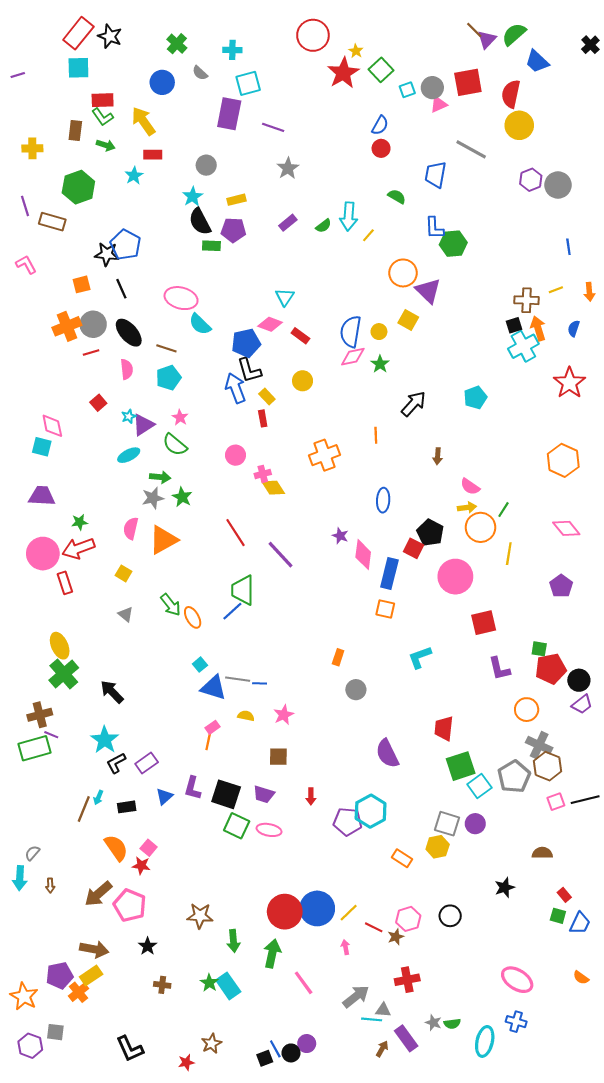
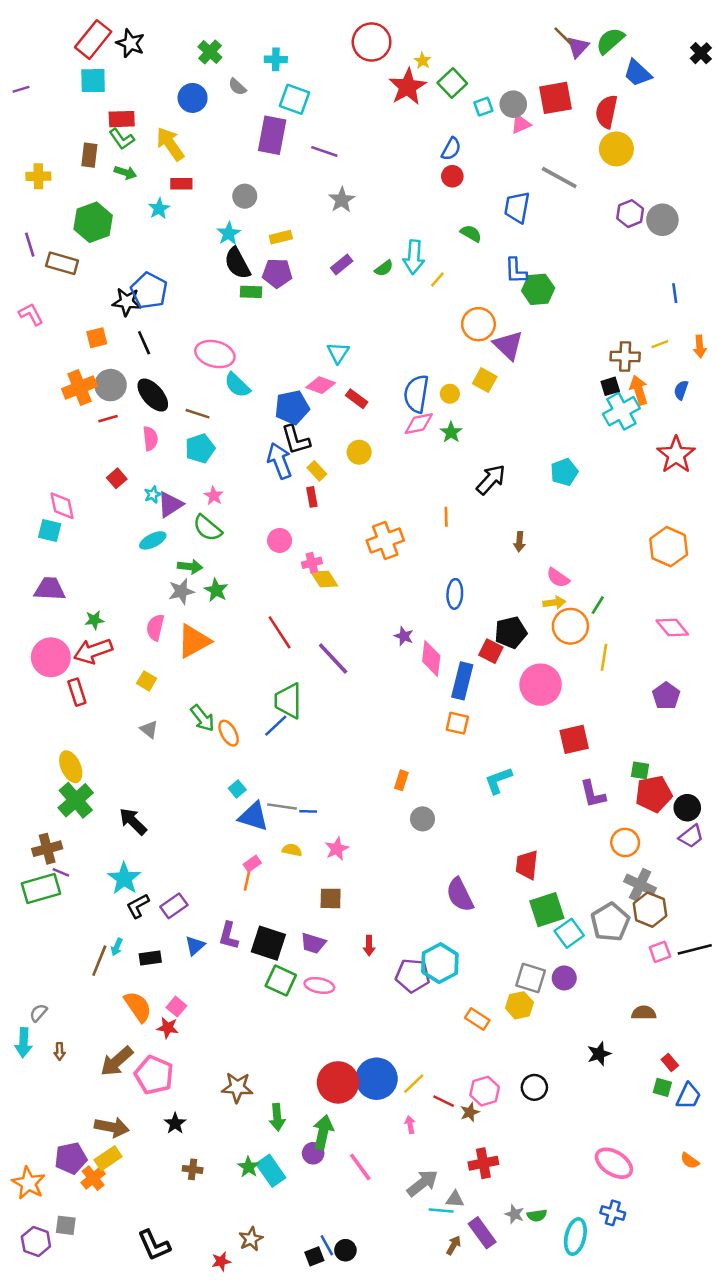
cyan square: (248, 83) -> (294, 99), turned 35
black pentagon: (430, 533) -> (511, 632), turned 30
purple circle: (307, 1044) -> (313, 1153), moved

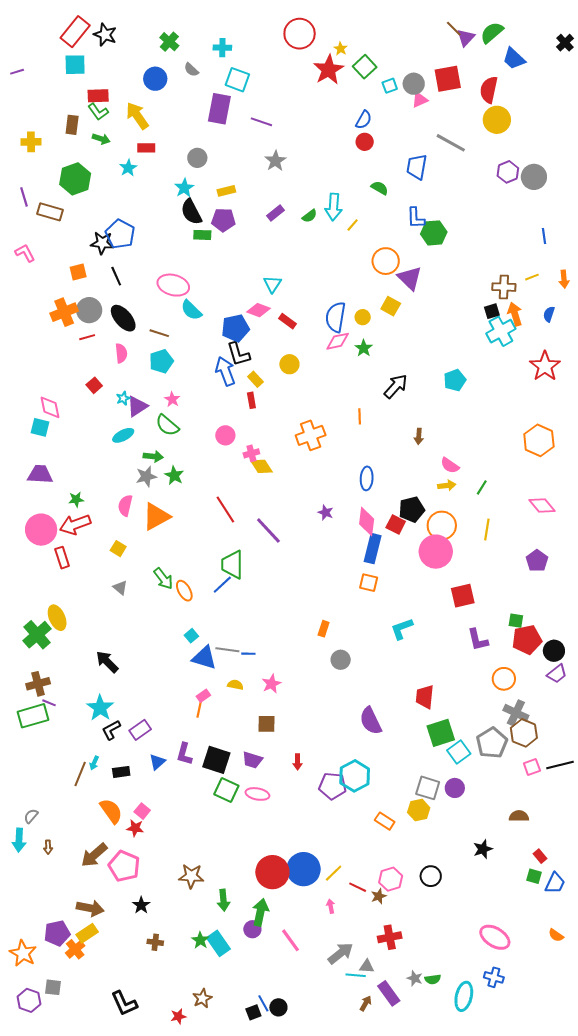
orange circle: (570, 626) -> (442, 526), moved
pink diamond: (431, 659) -> (367, 522), moved
green cross: (76, 800) -> (37, 635), moved

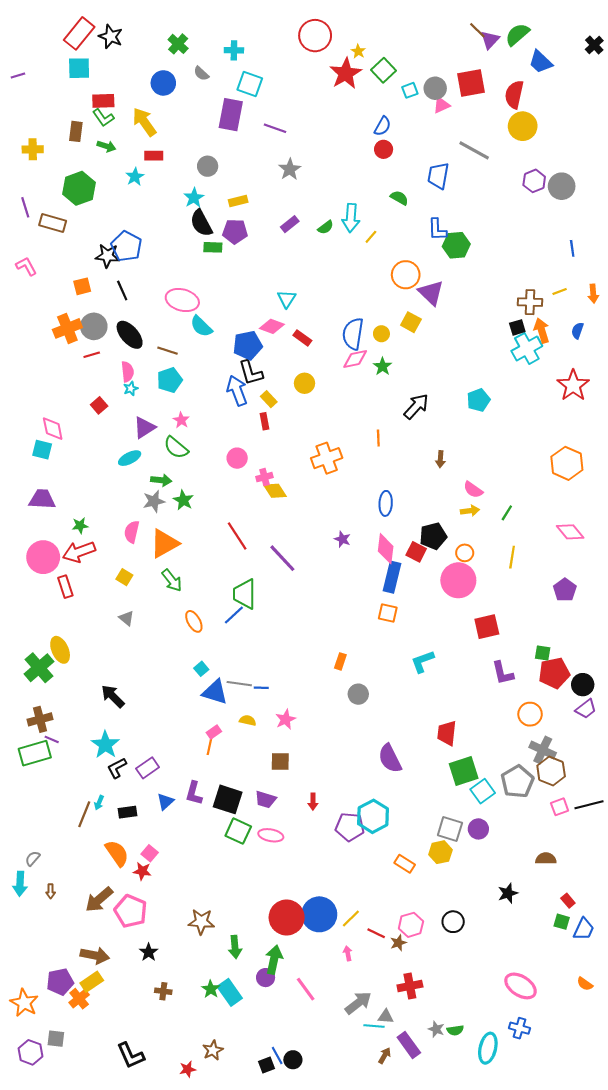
cyan star: (123, 398) -> (131, 389), moved
orange circle: (442, 526) -> (465, 553), size x0.6
green arrow: (163, 579) -> (172, 580), moved

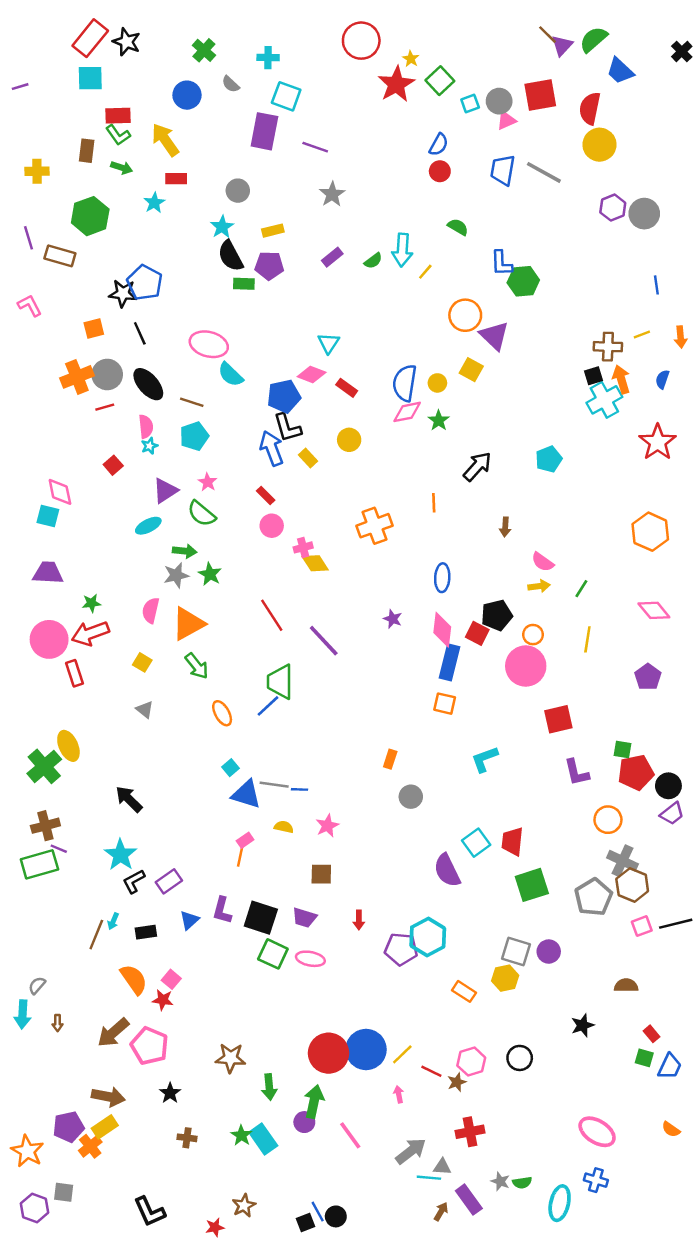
blue trapezoid: (438, 176) -> (503, 170), moved
red rectangle: (264, 421) -> (266, 495), moved, turned -35
cyan square: (483, 791) -> (476, 843), moved

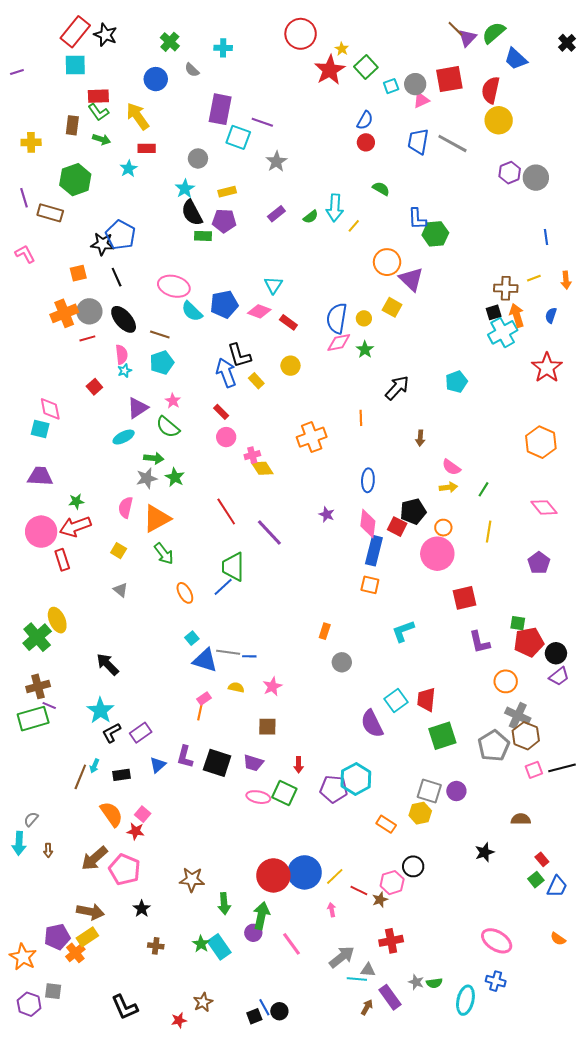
cyan square: (286, 96) -> (238, 137), moved
blue pentagon: (284, 396) -> (224, 304), moved
green square: (273, 954) -> (284, 793), moved
black circle: (520, 1058) -> (413, 866), moved
green square: (644, 1058) -> (536, 880), turned 35

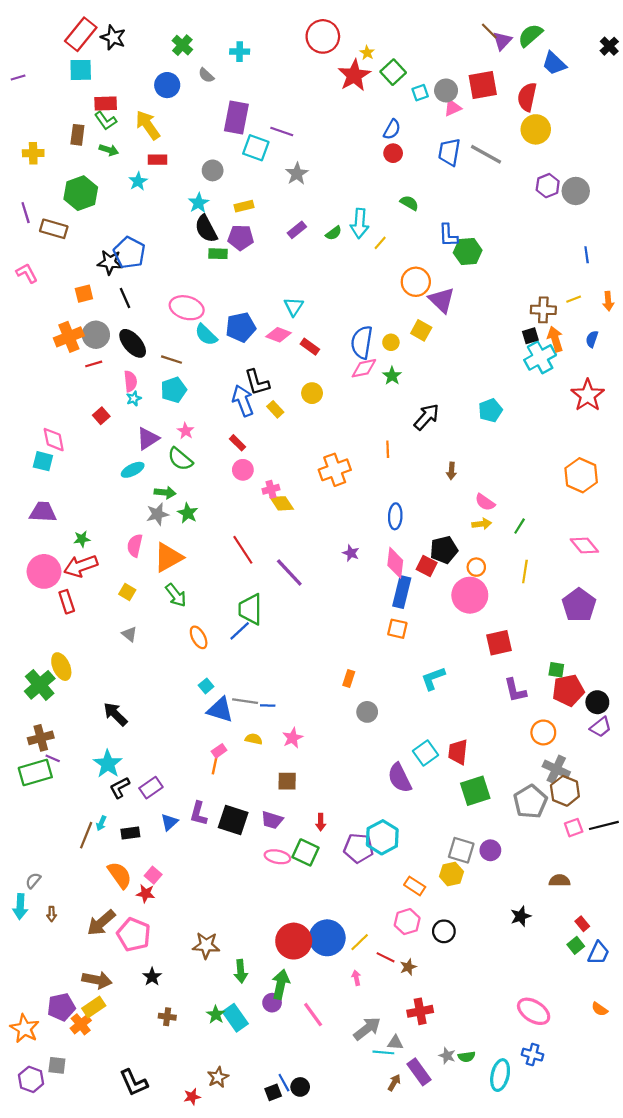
purple pentagon: (539, 563) -> (579, 605), size x1.4
pink hexagon: (392, 883) -> (407, 922), moved

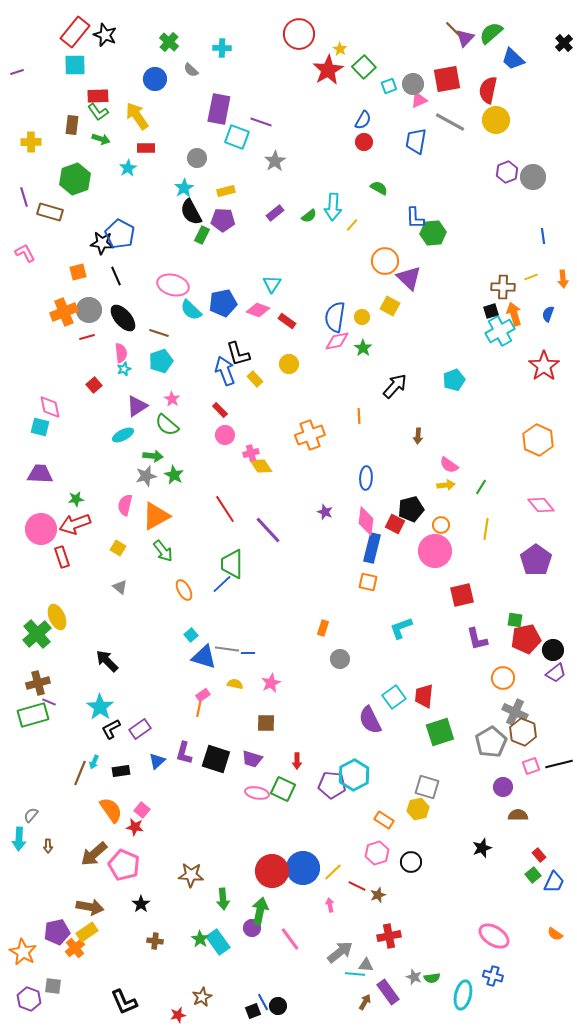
gray line: (486, 154) -> (450, 122), moved
green rectangle: (218, 254) -> (202, 235), turned -66
purple circle: (490, 850) -> (503, 787), moved

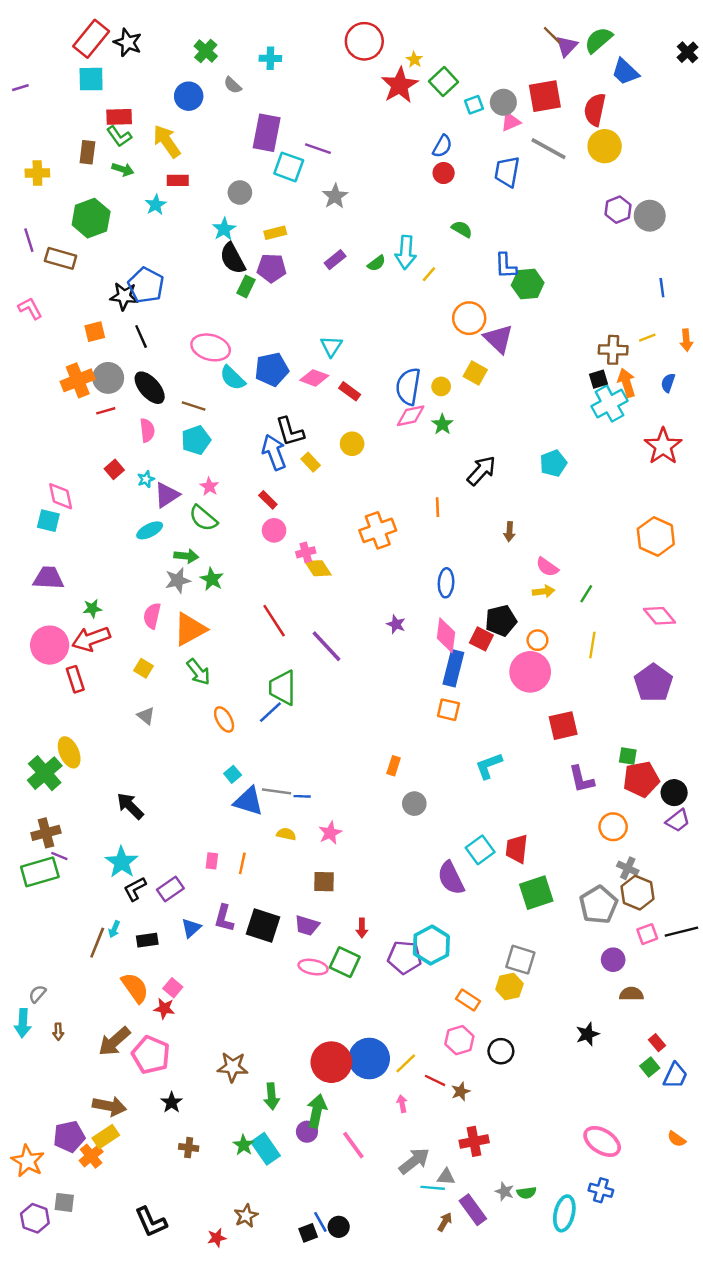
cyan star: (124, 369) -> (146, 479), moved
pink rectangle: (203, 695) -> (212, 861), moved, turned -48
gray cross: (515, 712) -> (628, 868), size x0.7

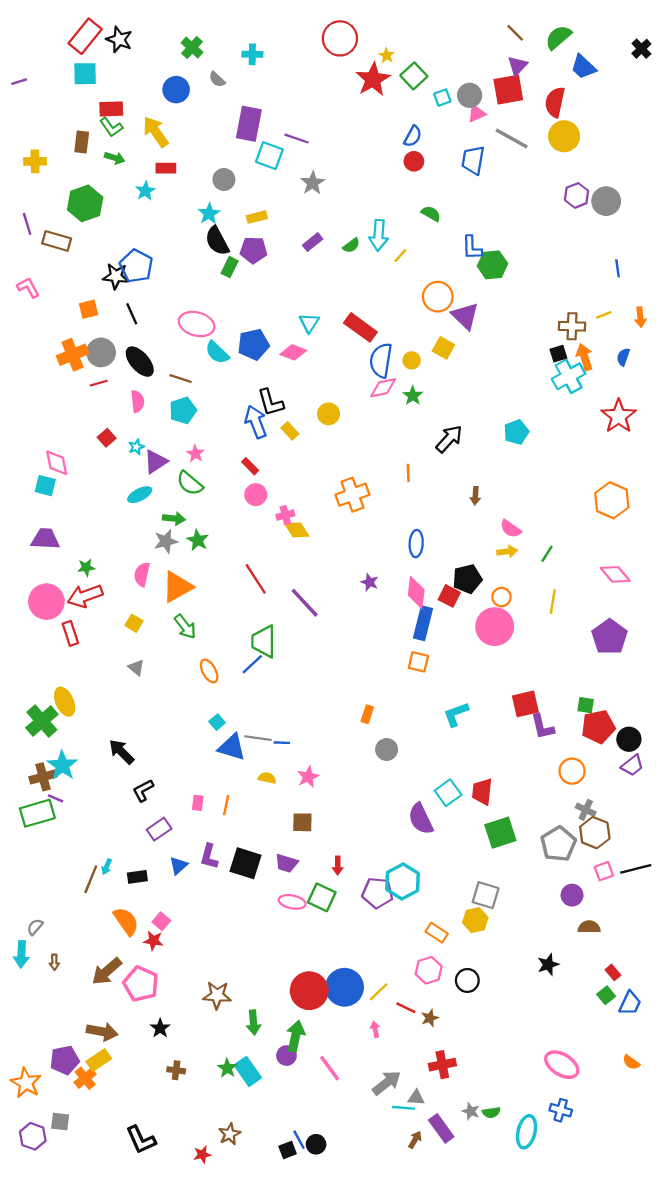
purple triangle: (567, 46) -> (517, 66), moved
red rectangle: (350, 391) -> (360, 327), moved, size x1.6
red square: (563, 726) -> (525, 704), moved
cyan star: (122, 862) -> (62, 765), moved
black L-shape: (135, 889) -> (143, 790), moved

